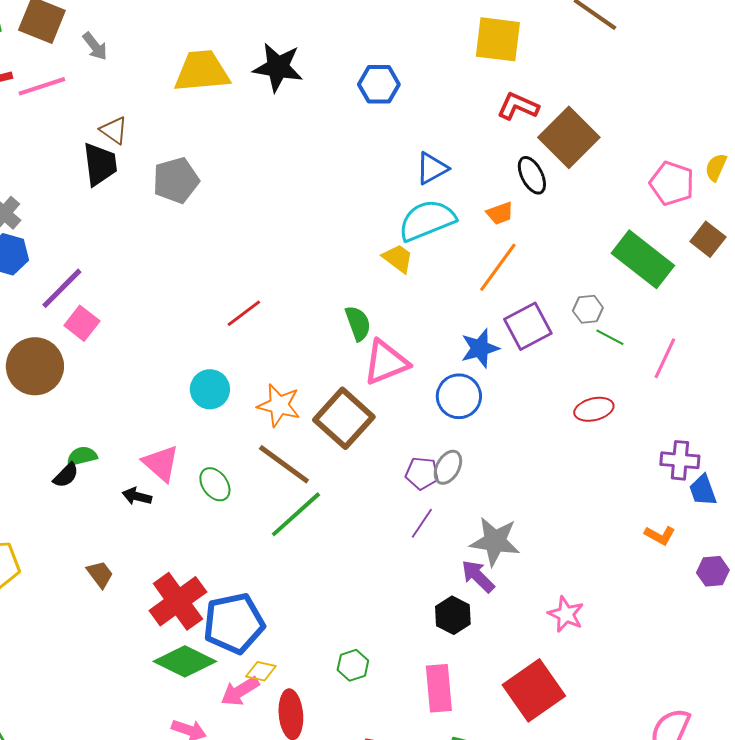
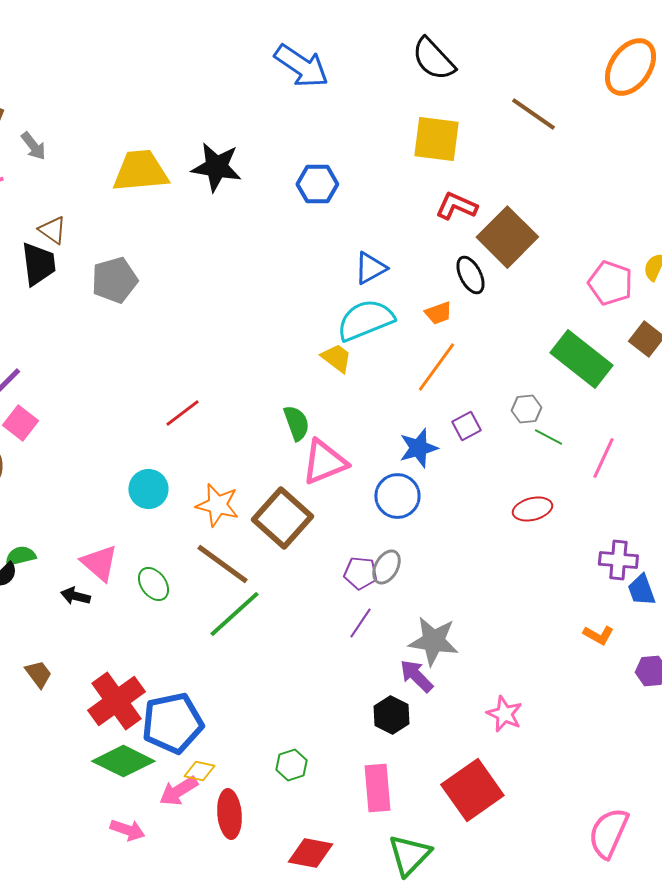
purple square: (528, 326) -> (466, 426), size x0.6

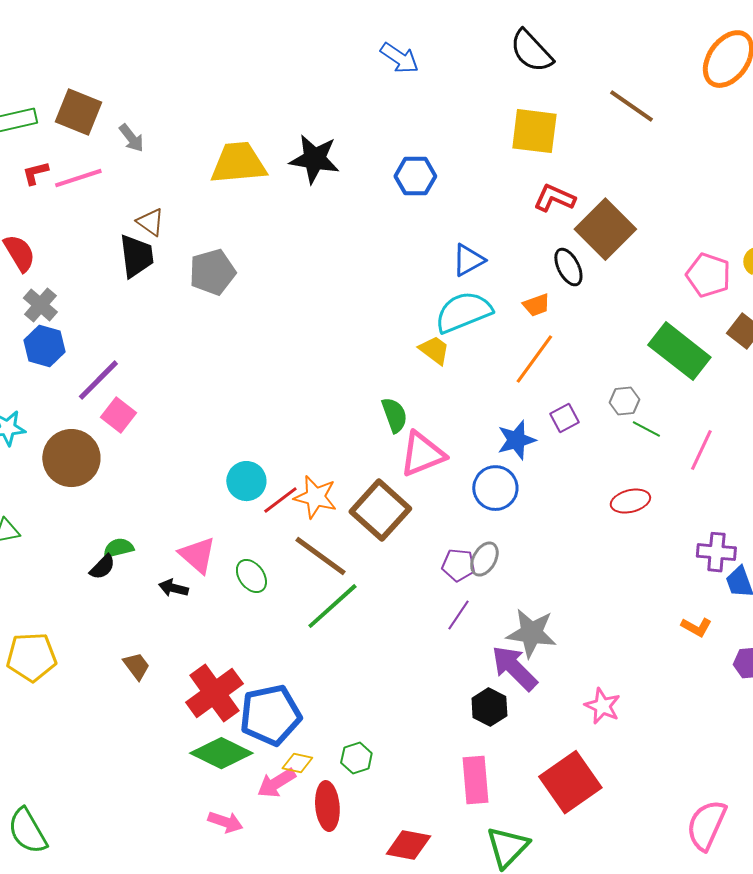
blue arrow: (301, 66) -> (399, 58), size x0.7
red line: (182, 413) -> (280, 500), moved
purple arrow: (416, 676) -> (514, 668), size x1.4
green hexagon: (291, 765) -> (356, 758), moved

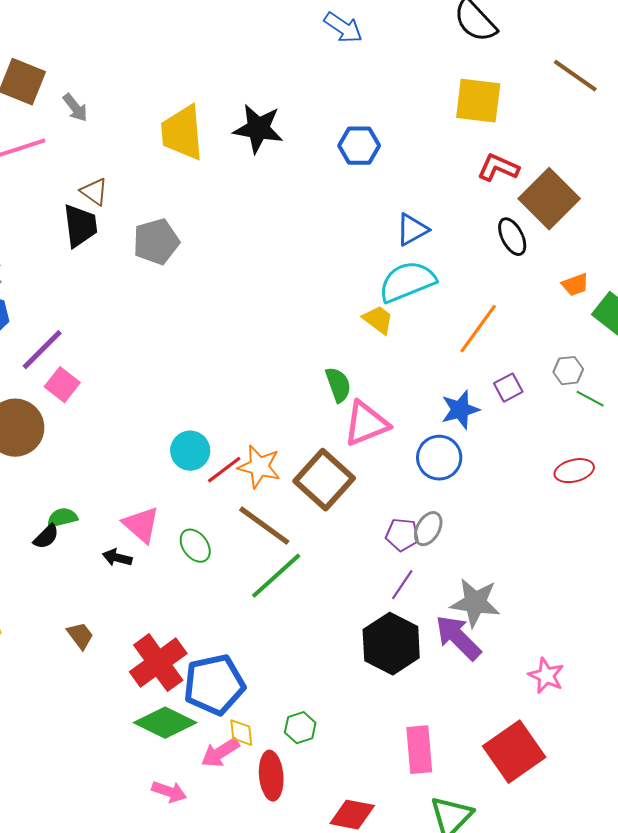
yellow trapezoid: (238, 163) -> (182, 133), turned -90
orange trapezoid: (536, 305) -> (575, 285), moved
black hexagon: (489, 707) -> (391, 644), moved, size x1.6
yellow diamond: (297, 763) -> (241, 733), turned 72

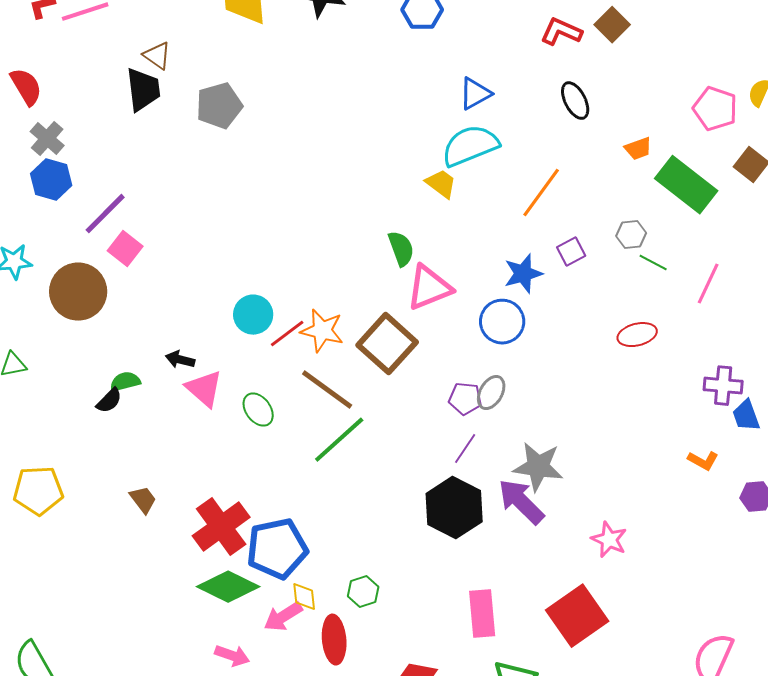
brown square: (549, 199) -> (612, 25), moved, size x0.6
black arrow: (117, 558) -> (180, 360), moved

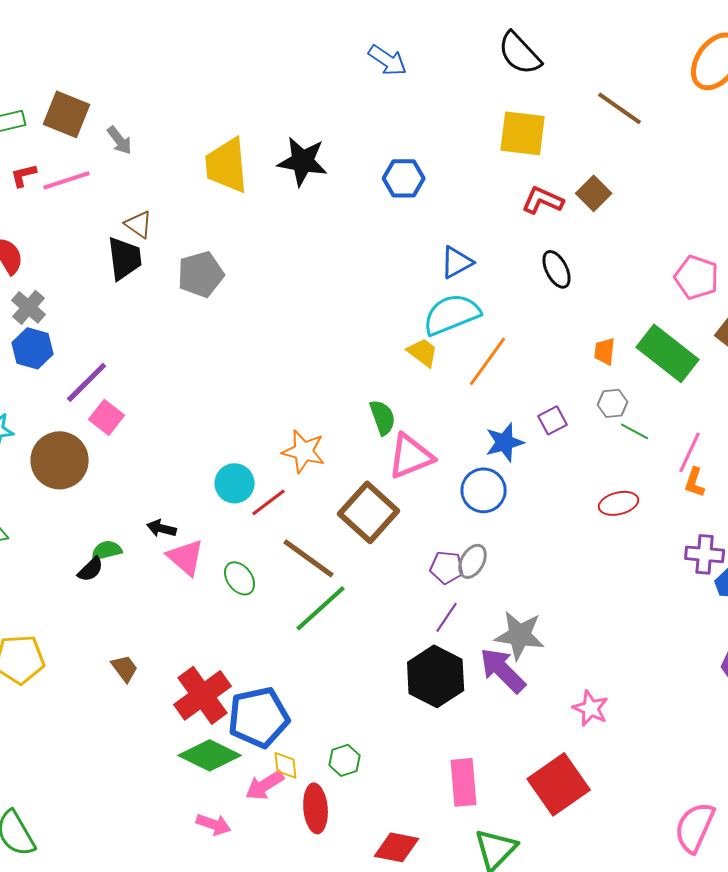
orange trapezoid: (638, 149) -> (605, 351), moved, turned 116
orange line: (541, 193) -> (488, 361), moved
orange star: (322, 331) -> (304, 451), moved
orange L-shape: (703, 461) -> (695, 482), moved, turned 80

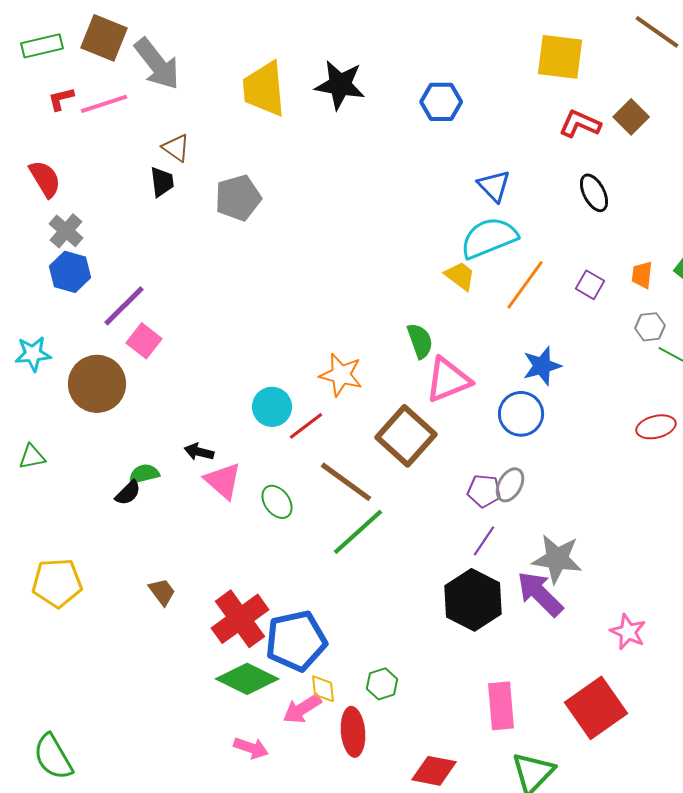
gray arrow: (120, 140) -> (157, 64), size x1.8
black trapezoid: (125, 258) -> (162, 182), size x0.7
blue triangle: (457, 262) -> (494, 186), turned -45
purple square: (553, 420) -> (590, 285), moved, turned -32

